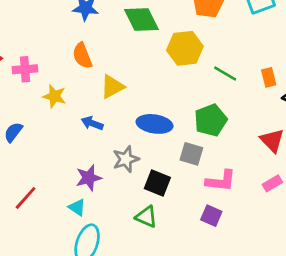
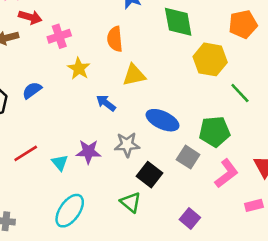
pink cross: (25, 69) -> (59, 36), turned -30
pink L-shape: (221, 181) -> (226, 173), moved, turned -60
cyan triangle: (77, 207) -> (60, 163), moved

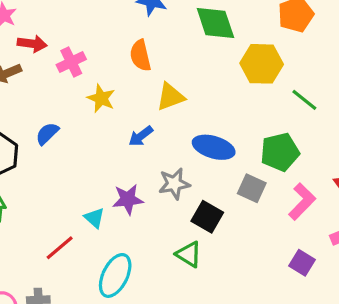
blue arrow: (106, 103) -> (141, 136), turned -66
red line: (26, 153) -> (60, 248), moved
purple square: (190, 218) -> (302, 263), moved

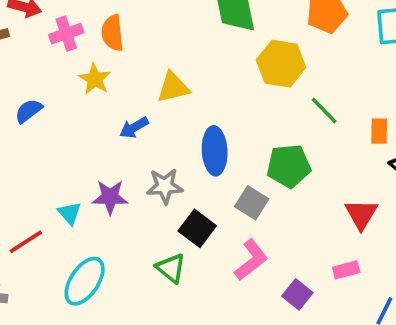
orange semicircle: (140, 55) -> (112, 33), moved
blue ellipse: (214, 147) -> (215, 151), turned 63
pink L-shape: (302, 202) -> (251, 260), moved

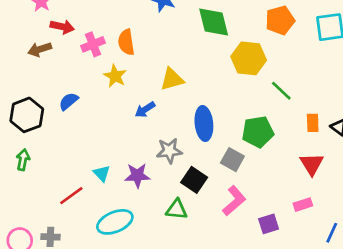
orange rectangle: (379, 131) -> (313, 123), moved
purple star: (110, 197) -> (137, 175), moved
green triangle: (171, 268) -> (177, 209), turned -30
cyan ellipse: (85, 281) -> (115, 222), turned 36
purple square: (297, 294) -> (269, 224), turned 36

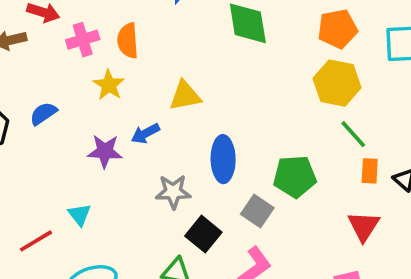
yellow hexagon: (249, 58) -> (337, 83), moved
green line: (281, 91) -> (353, 134), moved
purple star: (137, 175) -> (105, 151), moved

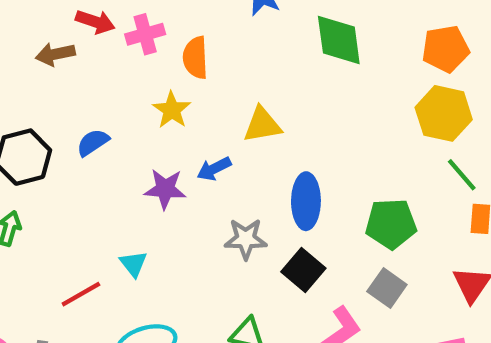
pink cross: (83, 40) -> (145, 34), moved
gray square: (257, 211) -> (387, 288), moved
black square: (203, 234) -> (303, 270), moved

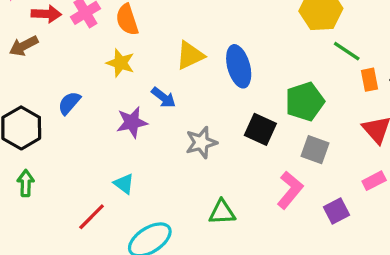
blue arrow: (214, 169) -> (164, 98), turned -100
blue ellipse: (306, 201) -> (239, 66), moved
black square: (303, 270) -> (260, 129), moved

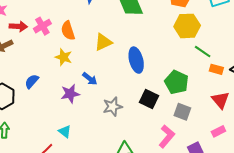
yellow triangle: (190, 55) -> (103, 42), moved
orange rectangle: (369, 80) -> (216, 69), turned -64
green pentagon: (305, 102) -> (176, 82), turned -30

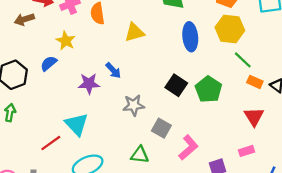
yellow star: (64, 57) -> (66, 41), moved
blue ellipse: (136, 60) -> (190, 37), moved
black square: (149, 99) -> (176, 85), moved
gray square: (182, 112) -> (161, 128), moved
cyan triangle: (65, 131) -> (77, 124), size x1.6

